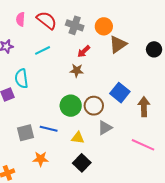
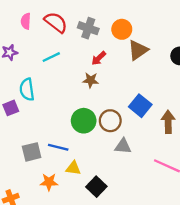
gray triangle: (105, 128) -> (123, 146), turned 35
yellow triangle: (78, 138) -> (73, 168), moved

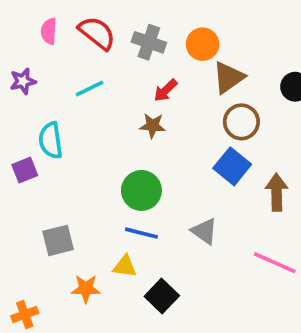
brown circle: (110, 121) -> (241, 122), moved
gray triangle: (123, 146) -> (204, 231), turned 30
blue line: (58, 147) -> (141, 233), moved

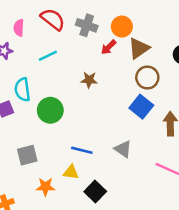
pink semicircle: (49, 31) -> (19, 28), moved
red arrow: (165, 90) -> (109, 47), moved
green circle: (141, 190) -> (50, 110), moved

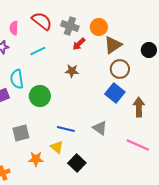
red arrow: (109, 47) -> (79, 44), moved
yellow triangle: (71, 172) -> (57, 147), turned 32

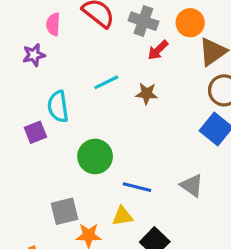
cyan line: (38, 51) -> (106, 82), moved
green circle: (40, 96) -> (95, 156), moved
gray square: (21, 133) -> (64, 211), moved
yellow triangle: (57, 147) -> (122, 216), turned -48

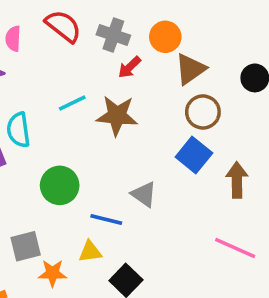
brown star: (147, 94) -> (117, 116), size x1.6
gray triangle: (192, 185) -> (144, 194), moved

